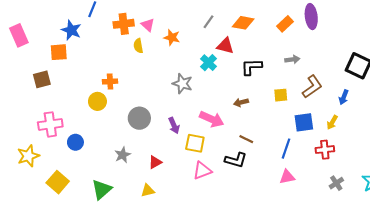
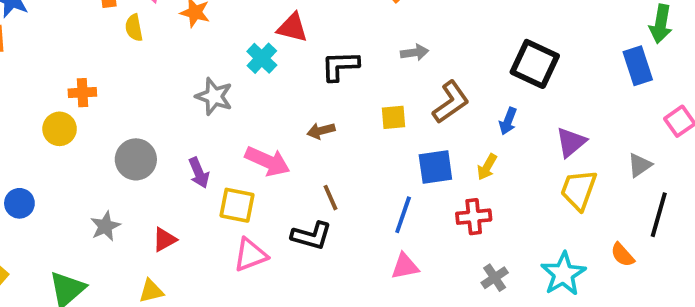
brown line: (246, 139) -> (331, 198), turned 40

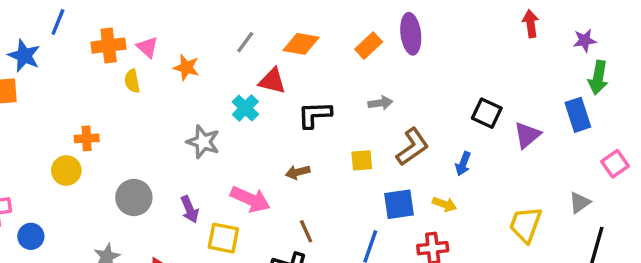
black square: (535, 64) -> (487, 113), size x0.7
purple triangle: (571, 142) -> (527, 135), moved
yellow arrow: (487, 167) -> (445, 204), turned -100

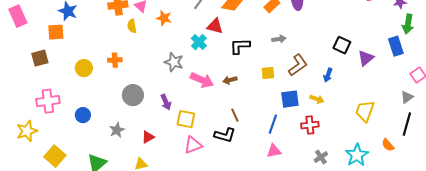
orange cross: (87, 138) -> (115, 60), moved
yellow circle: (66, 170) -> (84, 68), moved
pink arrow: (250, 199) -> (202, 80), moved
gray triangle: (580, 203) -> (407, 97), moved
blue circle: (31, 236) -> (83, 115), moved

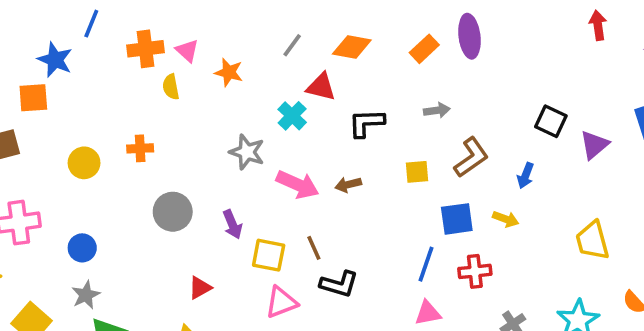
yellow trapezoid: (365, 111) -> (593, 241), turned -35
brown line: (235, 115) -> (314, 248), moved
red cross: (310, 125) -> (475, 271), moved
gray star: (117, 130) -> (86, 295), moved

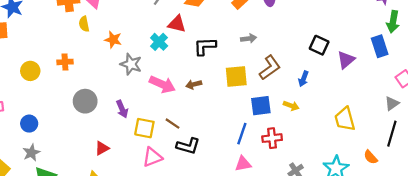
orange star: (229, 72) -> (113, 40), moved
yellow square: (417, 172) -> (236, 77), size x1.5
brown line: (314, 248) -> (172, 124), turned -32

